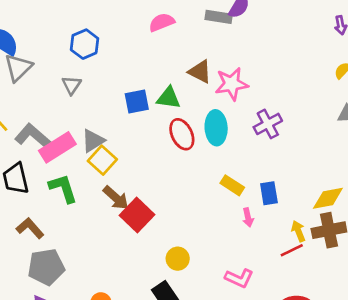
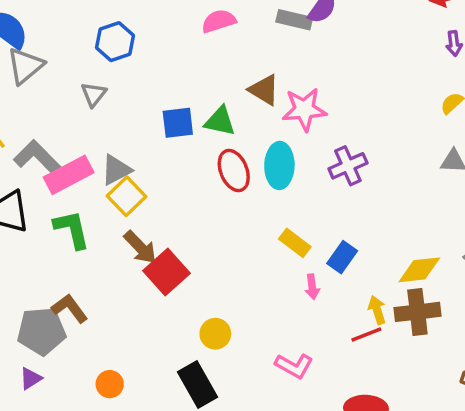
blue rectangle: (269, 193) -> (342, 257), turned 40
brown L-shape: (30, 228) -> (70, 308), moved

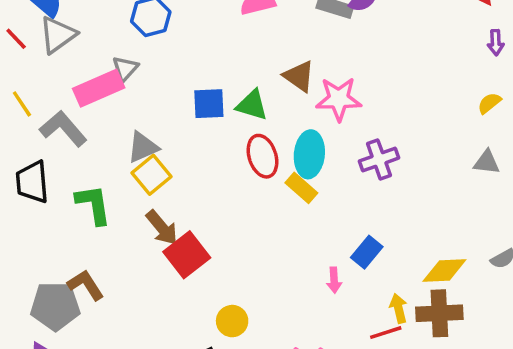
pink rectangle: (69, 175) -> (99, 88), moved
yellow rectangle: (295, 243) -> (301, 188), moved

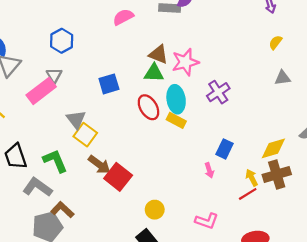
green triangle: (252, 105) -> (154, 73), moved
gray L-shape: (63, 129) -> (37, 187), moved
gray triangle: (143, 147) -> (76, 119), turned -30

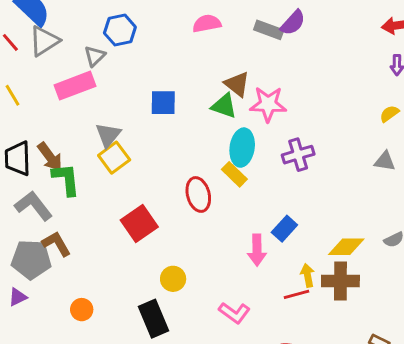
gray triangle: (54, 75) -> (95, 56), moved
red ellipse: (148, 107) -> (198, 194), moved
brown arrow: (99, 165) -> (50, 157), moved
pink arrow: (209, 170) -> (257, 250), size x1.5

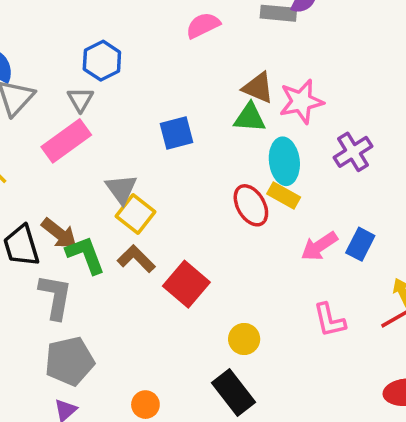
red ellipse: (198, 194) -> (251, 205), moved
gray L-shape: (34, 206) -> (55, 297), turned 63
brown L-shape: (56, 244) -> (136, 259), moved
pink arrow: (257, 250) -> (319, 246), moved, turned 72
pink L-shape: (234, 313) -> (329, 320), moved, turned 56

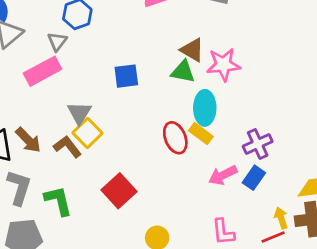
purple cross: (353, 152) -> (258, 144), moved
green L-shape: (85, 255) -> (58, 201), moved
brown L-shape: (136, 259) -> (67, 147), moved

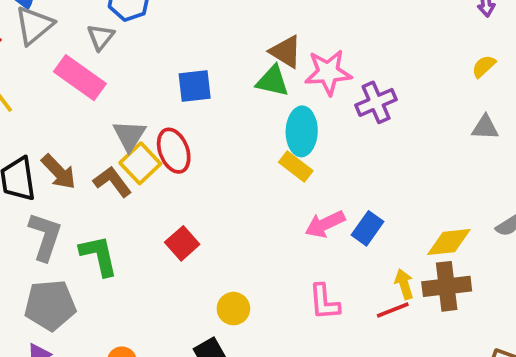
pink rectangle: (43, 71) -> (80, 78), turned 63
red ellipse: (175, 138) -> (174, 151), moved
purple cross: (258, 144) -> (376, 102), moved
red square: (119, 191) -> (182, 243), size x0.7

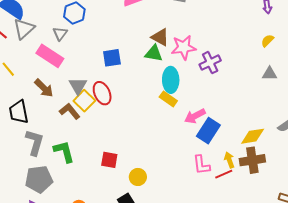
brown arrow: (59, 172) -> (44, 88), moved
pink arrow: (325, 224) -> (195, 116), moved
blue rectangle: (368, 228) -> (208, 131), size x1.4
red square: (182, 243) -> (109, 160), moved, turned -36
pink L-shape: (324, 302) -> (202, 165), moved

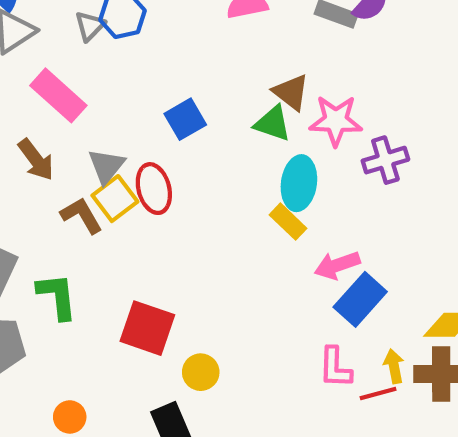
gray triangle: (60, 33) -> (90, 26), moved
blue square: (112, 58) -> (185, 119), turned -30
red square: (109, 160) -> (147, 328), size x1.5

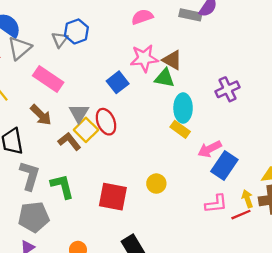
pink star: (336, 121) -> (144, 58), moved
pink L-shape: (335, 367) -> (216, 204), turned -90
yellow circle: (201, 372) -> (156, 184), moved

